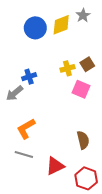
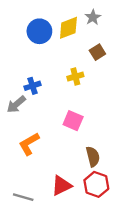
brown square: (87, 64) -> (97, 52), moved
pink square: (81, 89) -> (73, 121), moved
gray line: (24, 155) -> (23, 197), moved
red hexagon: (86, 178) -> (96, 184), moved

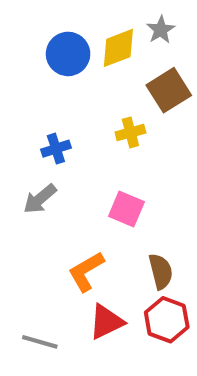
brown square: (97, 52) -> (169, 90), size x1.5
gray arrow: (16, 104) -> (40, 199), moved
orange L-shape: (29, 144) -> (86, 271), moved

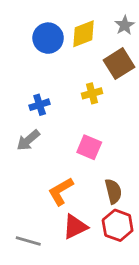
gray star: (161, 30) -> (125, 25), moved

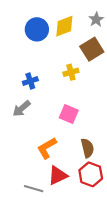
gray line: (28, 241) -> (34, 189), moved

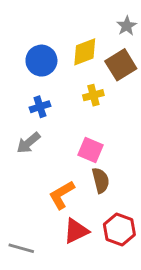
yellow diamond: (64, 26) -> (85, 52), moved
blue circle: (37, 29) -> (41, 61), moved
brown semicircle: (87, 148) -> (101, 180), moved
gray line: (34, 189) -> (21, 248), moved

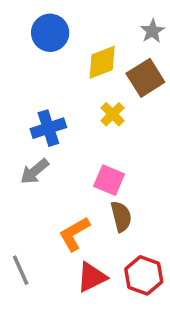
blue circle: (41, 61) -> (50, 33), moved
yellow cross: (93, 95) -> (113, 114), turned -30
blue cross: (40, 107) -> (48, 128), size x1.4
gray line: (21, 248) -> (21, 270), moved, turned 50

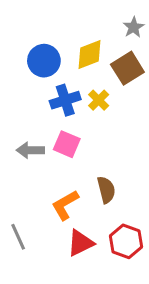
blue circle: (50, 33) -> (44, 61), moved
blue cross: (48, 128) -> (65, 100), moved
gray arrow: (35, 171) -> (30, 150), turned 40
pink square: (109, 180) -> (67, 144), moved

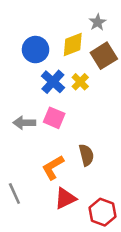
gray star: (134, 27) -> (98, 22), moved
blue cross: (65, 100) -> (53, 82), turned -30
red hexagon: (126, 241) -> (103, 212), moved

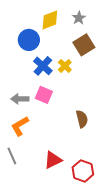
yellow diamond: (73, 45) -> (50, 20), moved
brown semicircle: (86, 155) -> (82, 119), moved
orange L-shape: (53, 167) -> (20, 126), moved

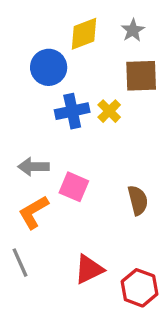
brown square: (84, 45) -> (141, 76), turned 30
blue cross: (43, 66) -> (72, 111), turned 36
pink square: (44, 95) -> (74, 187), moved

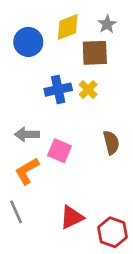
blue circle: (49, 67) -> (28, 42), moved
brown square: (141, 76) -> (95, 53), moved
brown semicircle: (138, 200) -> (111, 143), moved

